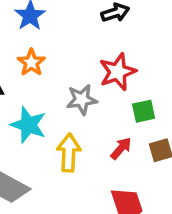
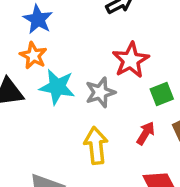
orange star: (31, 63) -> (33, 56), moved
cyan star: (28, 125) -> (57, 87), moved

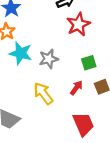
red star: (131, 60) -> (78, 24), moved
yellow arrow: (96, 146) -> (43, 93), turned -35

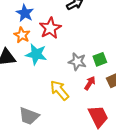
red star: (78, 24) -> (50, 28), moved
gray star: (49, 59) -> (77, 62), moved, turned 30

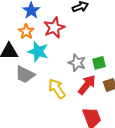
red arrow: (90, 83) -> (87, 85), size x1.5
gray trapezoid: (29, 116) -> (25, 75), moved

